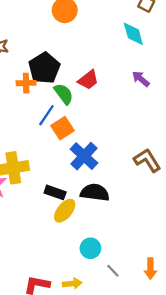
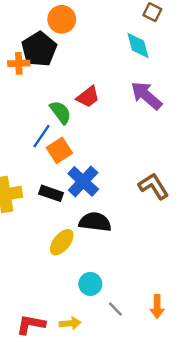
black pentagon: (44, 68) -> (39, 49), moved
purple arrow: (141, 79) -> (146, 96), size x1.6
orange cross: (26, 83) -> (19, 63), moved
black rectangle: (55, 192) -> (51, 193), moved

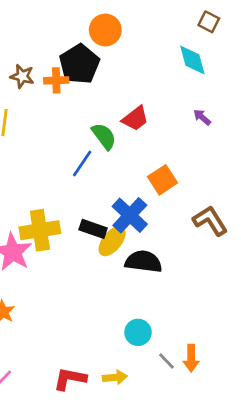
purple arrow: (146, 96) -> (202, 117), size x0.5
orange square: (59, 150) -> (163, 180), moved
yellow ellipse: (62, 242) -> (112, 241), moved
orange arrow: (157, 307) -> (191, 358), moved

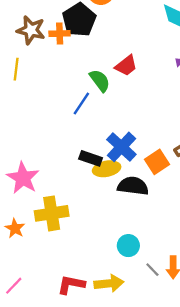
brown star: (22, 76) -> (31, 30), size x1.4
orange square: (163, 180) -> (157, 162), moved
yellow cross: (40, 230) -> (52, 213), moved
yellow ellipse: (112, 241) -> (107, 169), turned 40
yellow arrow: (115, 377) -> (109, 283), size x1.4

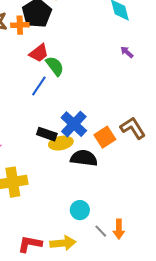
red trapezoid: (126, 66) -> (39, 53), moved

